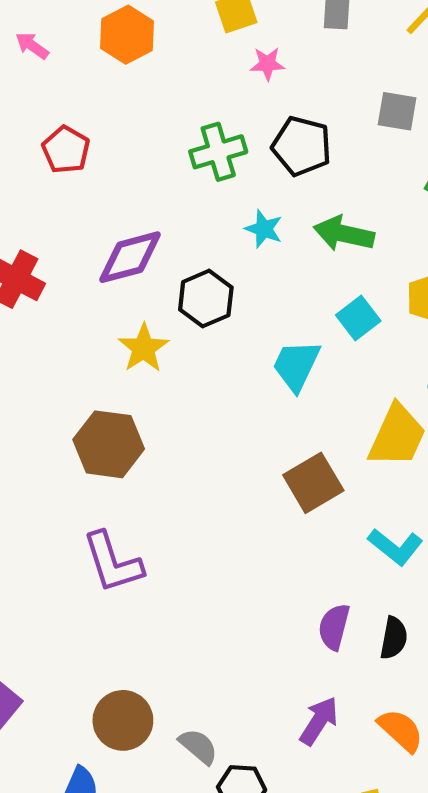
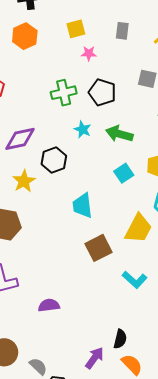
cyan trapezoid: (296, 365) -> (83, 206), moved, turned -36
purple semicircle: (334, 627) -> (49, 305), moved, turned 65
black semicircle: (394, 638) -> (120, 339), moved

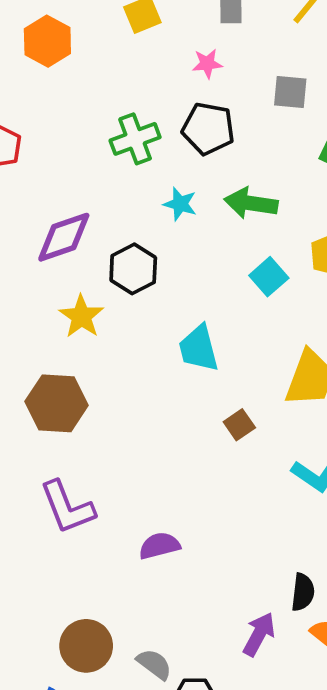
pink star: (89, 53) -> (207, 64), moved
brown square: (98, 248) -> (239, 425), size x0.6

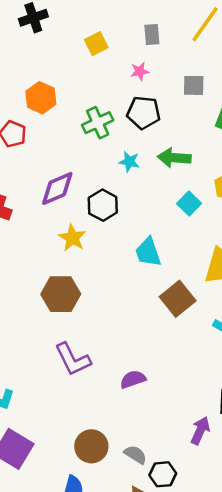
orange hexagon: (47, 41) -> (41, 98), moved
brown square: (239, 425) -> (178, 299), size x1.8

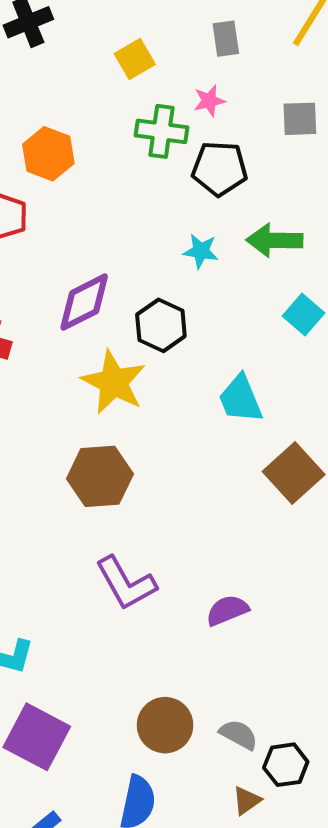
green cross: (98, 123) -> (162, 131), moved, turned 36
yellow star: (72, 238) -> (114, 382), size x1.4

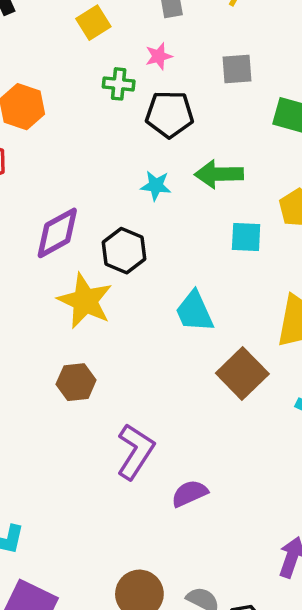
green cross: (162, 131) -> (119, 84), size x0.7
cyan square: (303, 314) -> (246, 237), turned -36
brown hexagon: (100, 476) -> (76, 382), size x0.7
purple L-shape: (126, 583) -> (135, 451), moved, turned -116

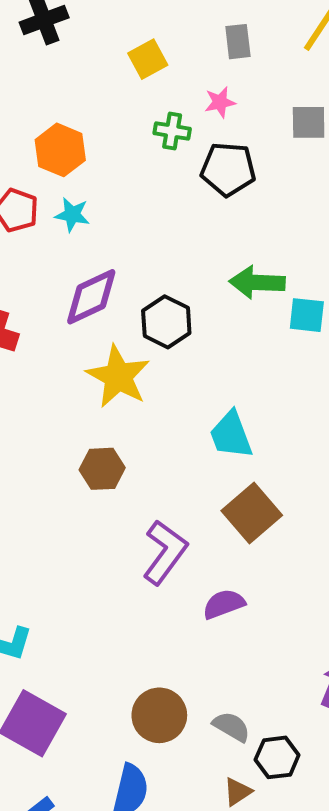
green arrow: (219, 174) -> (257, 282), moved
cyan star: (156, 186) -> (72, 215), moved
cyan trapezoid: (194, 311) -> (231, 435), moved
brown square: (242, 373) -> (252, 513), moved

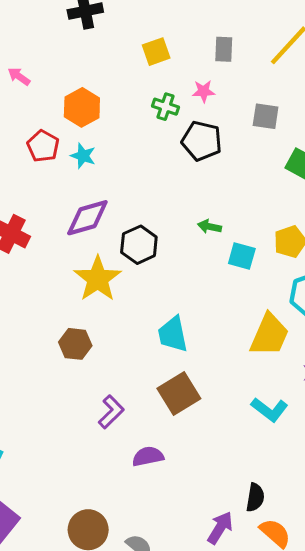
green arrow: (257, 282) -> (210, 227), size x0.6
purple L-shape: (165, 552) -> (111, 412), size x0.7

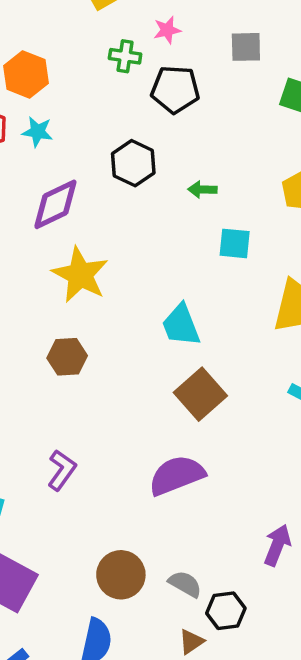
black hexagon: (139, 245) -> (133, 163), moved
cyan square: (242, 256) -> (235, 243), moved
purple L-shape: (111, 412) -> (62, 470), moved
purple semicircle: (148, 456) -> (177, 475), size x1.5

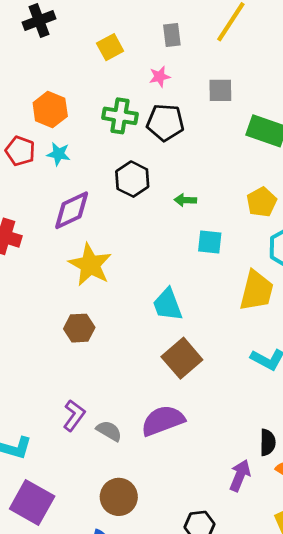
green cross: (125, 56) -> (120, 116), moved, size x1.4
gray semicircle: (185, 584) -> (109, 431), moved

